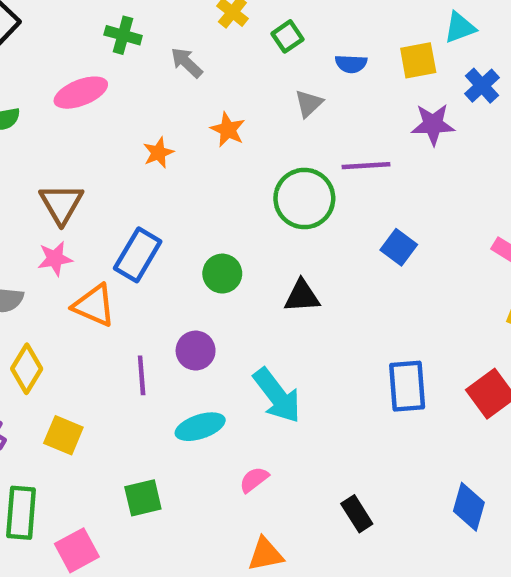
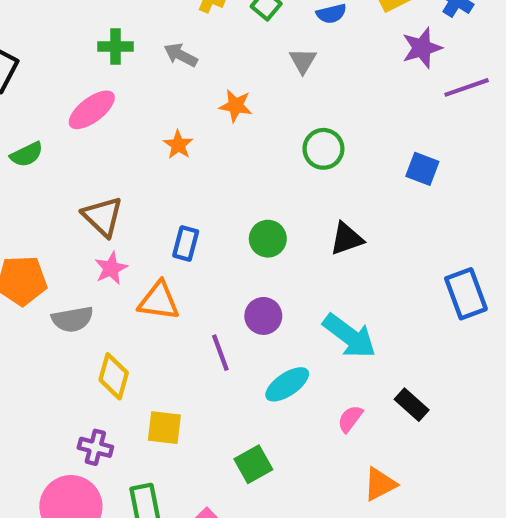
purple line: (366, 166) -> (467, 87), moved
green circle: (304, 199) -> (323, 149), size x0.7
blue rectangle: (138, 255) -> (186, 243), size x0.7
black rectangle: (357, 514) -> (412, 405), moved

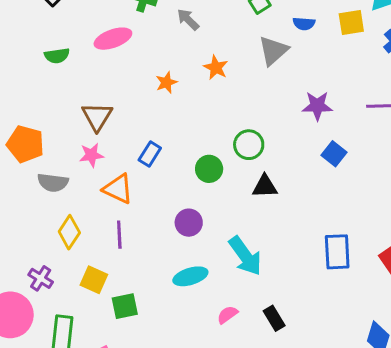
purple star: (422, 48) -> (317, 106), moved
gray triangle: (303, 61) -> (273, 51), size x1.5
green circle: (323, 149) -> (249, 145), moved
purple line: (220, 353) -> (119, 235), moved
green square: (253, 464) -> (125, 306), moved

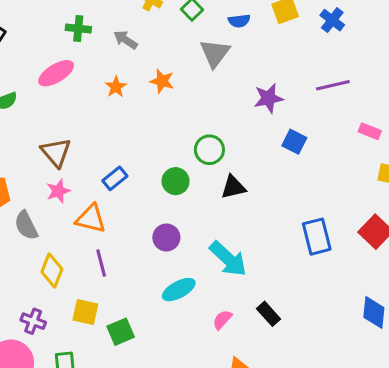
orange star: (166, 82) -> (116, 87), moved
blue rectangle: (150, 154) -> (115, 178), turned 30
gray semicircle: (53, 183) -> (26, 225), turned 68

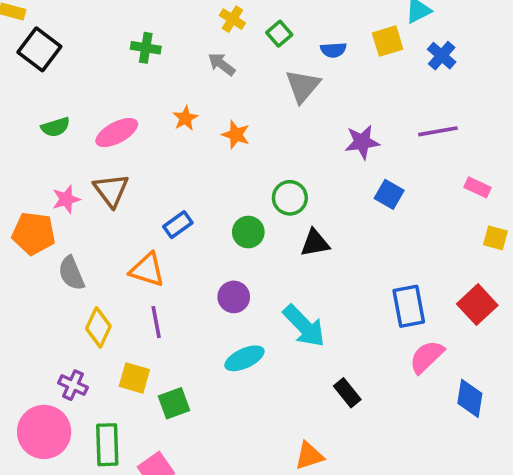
gray arrow: (126, 40) -> (222, 64), moved
pink ellipse: (56, 73) -> (117, 133), moved
orange star: (162, 81) -> (236, 135), moved
pink star: (58, 191) -> (66, 199), moved
pink semicircle: (222, 320) -> (427, 357), moved, size x1.5

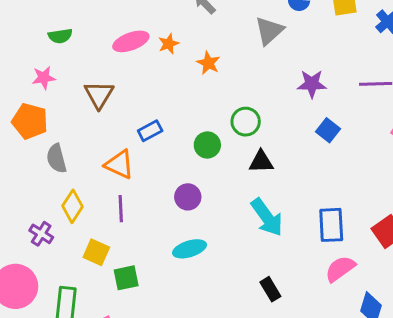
pink ellipse: (117, 133) -> (131, 41), moved
pink star: (66, 199) -> (44, 78), moved
cyan arrow: (304, 326) -> (267, 217), moved
purple cross: (73, 385) -> (41, 234), moved

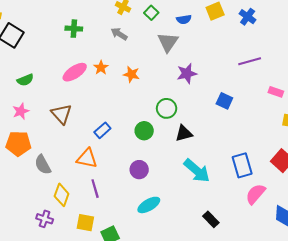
purple star: (312, 84) -> (187, 73), moved

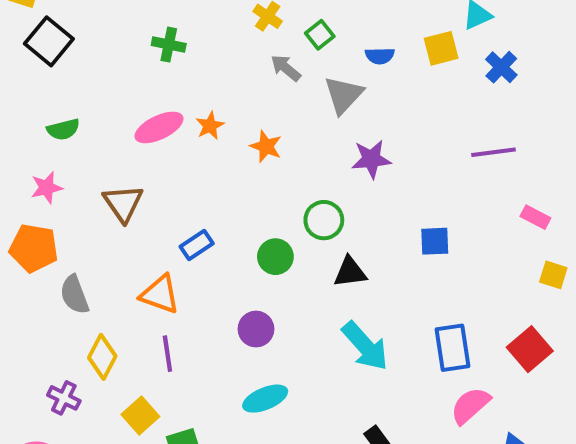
gray arrow: (119, 34) -> (286, 68), moved
blue square: (224, 101) -> (435, 241), moved, turned -35
yellow square: (85, 223) -> (140, 415), turned 30

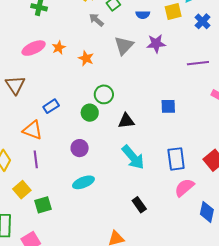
gray triangle: (344, 95) -> (124, 46), moved
purple star: (371, 159) -> (156, 44), moved
green circle: (324, 220) -> (104, 94), moved

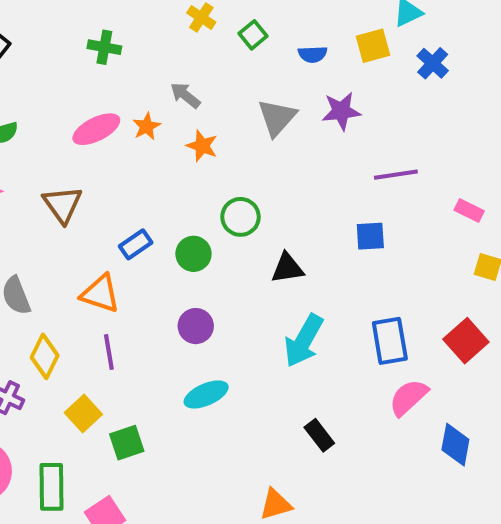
gray arrow: (96, 20) -> (185, 95), moved
purple line: (198, 63) -> (396, 175), moved
green circle: (90, 113) -> (193, 254), moved
cyan arrow: (133, 157) -> (304, 341), turned 72

